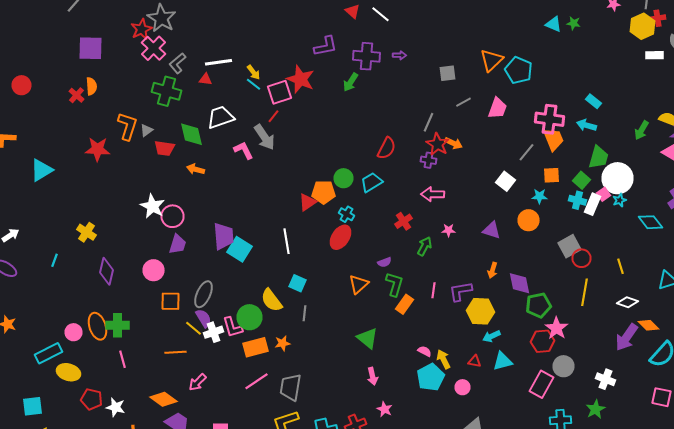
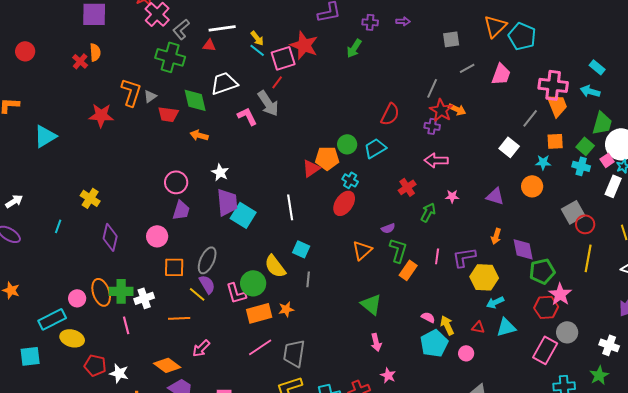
purple cross: (366, 56) -> (370, 22), size x0.6
white rectangle: (592, 204) -> (613, 186), moved
white star: (152, 206) -> (220, 172), moved, size x0.7
white cross: (214, 332) -> (144, 298), moved
cyan square: (32, 406) -> (30, 356), moved

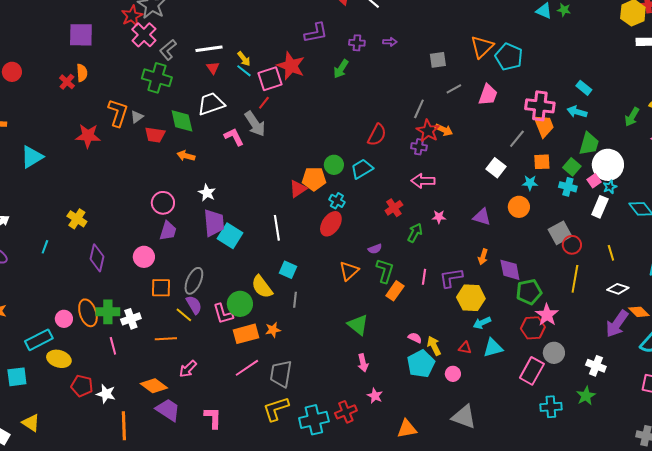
red triangle: (209, 45) -> (213, 68), moved, turned 48

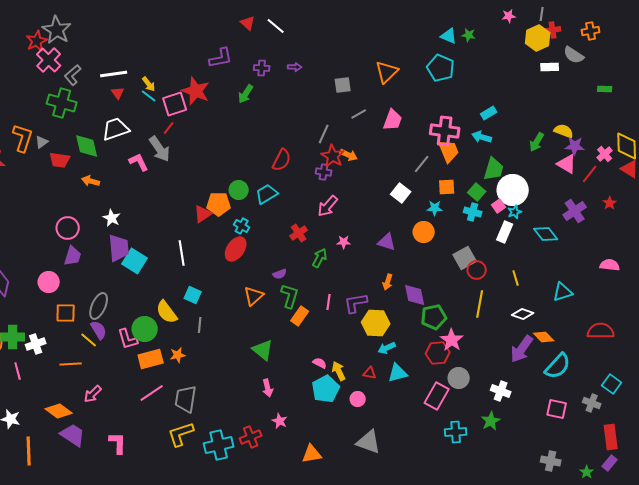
cyan pentagon: (509, 57) -> (441, 68), moved
cyan rectangle: (584, 88) -> (489, 113), turned -70
pink arrow: (423, 181) -> (328, 206), turned -50

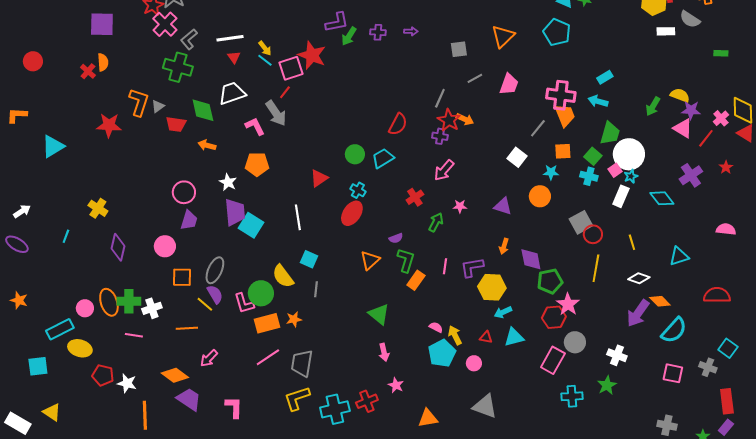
green arrow: (246, 94) -> (349, 36), moved
orange pentagon: (219, 204) -> (257, 164), moved
pink line: (18, 371) -> (134, 335), turned -66

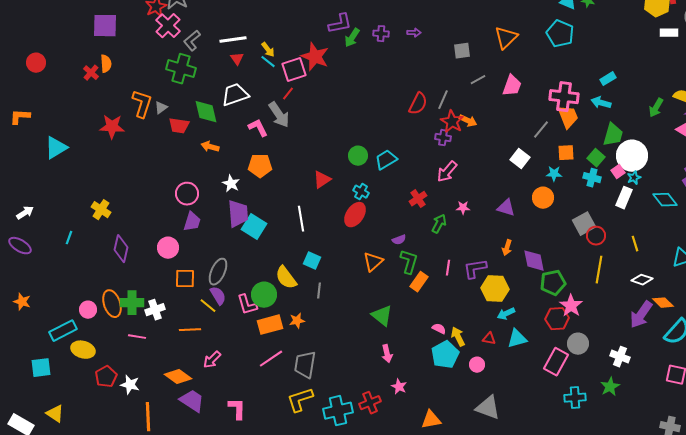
red semicircle: (398, 124) -> (418, 104), moved
red pentagon: (103, 375) -> (106, 377), turned 30

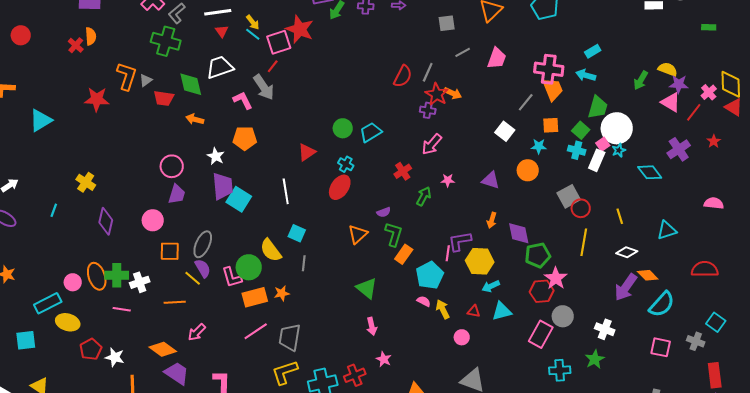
white rectangle: (624, 198) -> (597, 160), moved
pink line: (448, 268) -> (448, 253), moved
cyan pentagon: (445, 355) -> (430, 275), moved

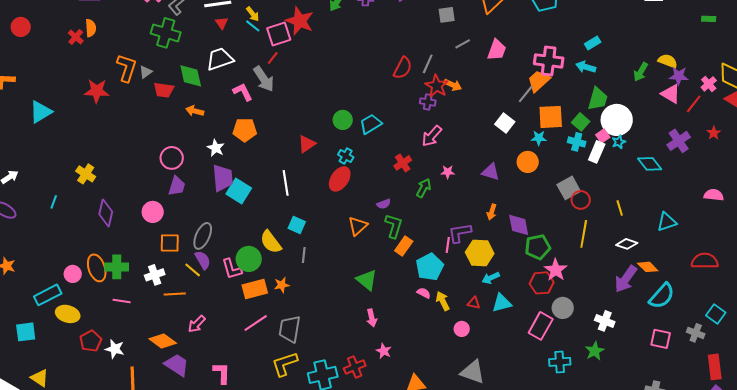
orange trapezoid: (553, 89) -> (539, 81), moved, turned -110
orange square: (551, 125) -> (551, 117), size x1.5
white cross: (140, 282) -> (155, 275), moved

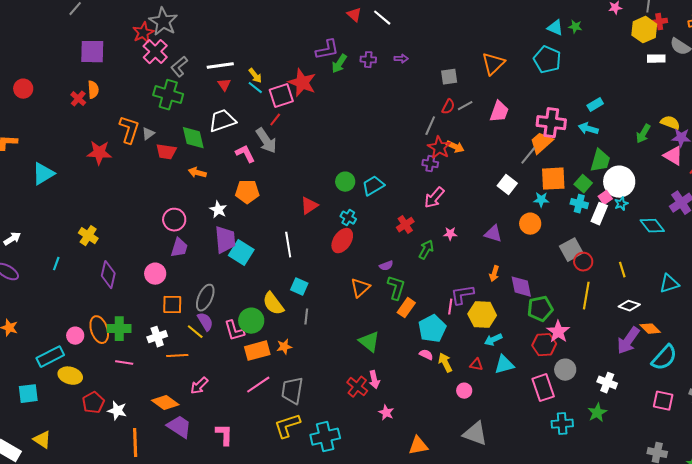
red semicircle: (403, 68) -> (448, 107), moved, size x0.7
pink rectangle: (541, 326) -> (543, 388), turned -48
red cross: (355, 367) -> (357, 387), moved, turned -30

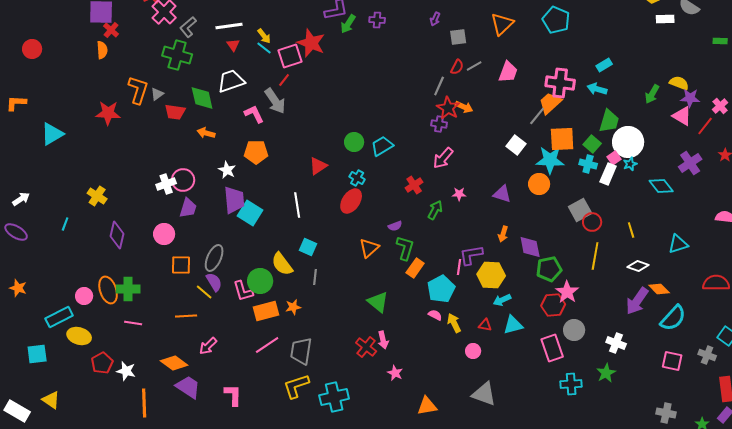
purple arrow: (401, 59) -> (435, 19), moved, turned 112
red cross: (78, 99) -> (111, 30), moved
cyan star: (541, 200) -> (550, 160), size x1.8
white cross: (157, 337) -> (166, 184), moved

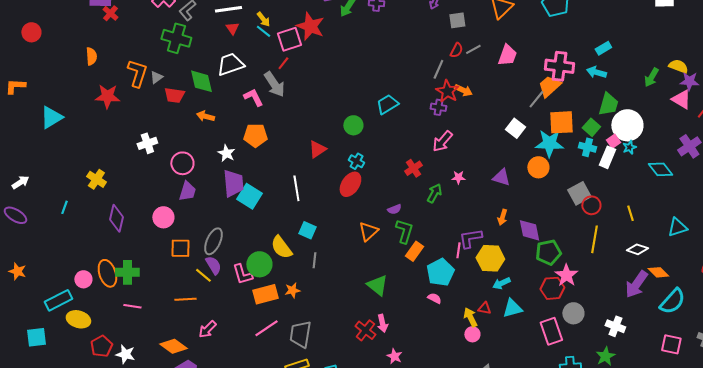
orange semicircle: (102, 50) -> (91, 56), moved
cyan trapezoid: (382, 146) -> (387, 104), moved
white cross: (166, 184) -> (147, 143), moved
yellow arrow: (454, 323) -> (470, 317), moved

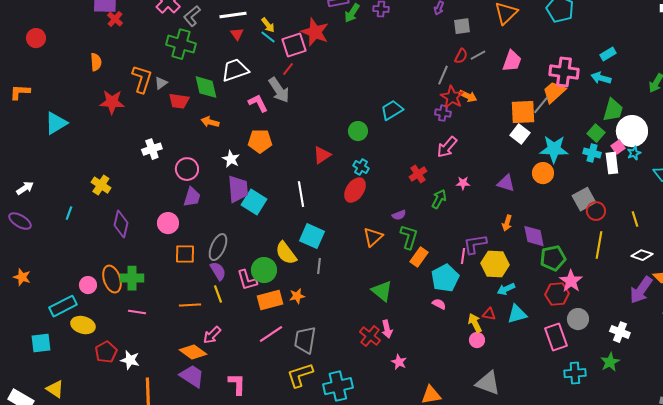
orange square: (561, 122) -> (523, 112), moved
white rectangle: (607, 157) -> (612, 163), turned -30
cyan square: (307, 230) -> (312, 236), size x1.4
yellow line: (203, 275) -> (218, 294), moved, turned 30
orange diamond: (173, 346) -> (193, 352), moved

